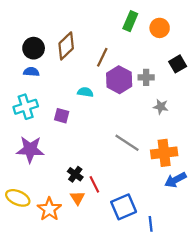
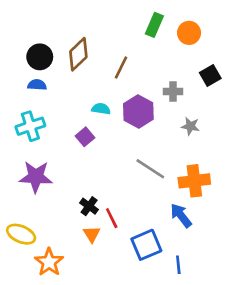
purple hexagon: (119, 80) -> (138, 112), moved
purple square: (62, 116) -> (85, 137), moved, turned 35
blue arrow: (175, 180) -> (181, 215), moved, turned 80
orange star: (49, 209) -> (49, 262), moved

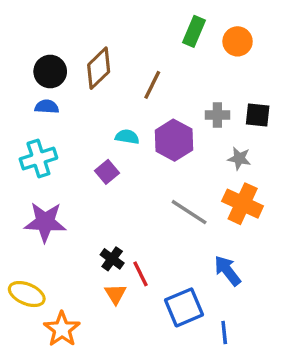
black square: (210, 76) -> (258, 115), moved, turned 36
orange cross: (194, 181) -> (243, 204), moved, turned 32

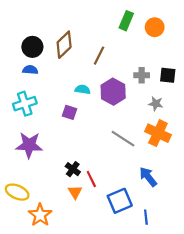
purple square: (107, 172) -> (70, 112), turned -32

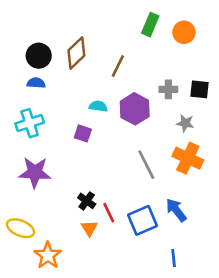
gray line: (123, 139) -> (146, 165), turned 30
blue square: (120, 201) -> (142, 220), moved

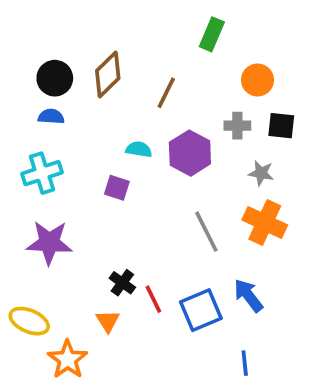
orange circle: (184, 32) -> (258, 80), moved
orange triangle: (89, 228) -> (108, 321), moved

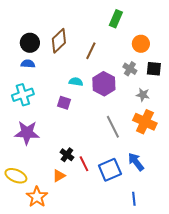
gray cross: (237, 126) -> (130, 69), turned 32
orange triangle: (108, 321) -> (59, 176), turned 32

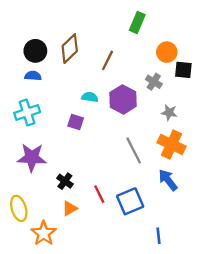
black square: (154, 69) -> (183, 70), moved
black cross: (67, 155) -> (65, 181), moved
blue arrow: (136, 162) -> (168, 180), moved
yellow ellipse: (16, 176) -> (19, 208), turned 50

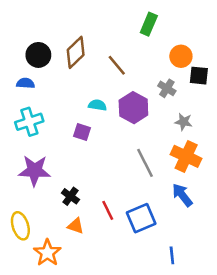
brown line: (108, 60) -> (117, 65), turned -66
blue semicircle: (33, 76) -> (26, 83), moved
orange triangle: (70, 208) -> (76, 226), turned 49

